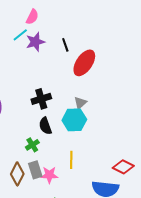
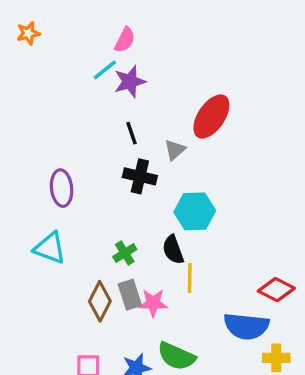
black line: (65, 45) -> (131, 133), moved
black cross: (41, 99) -> (140, 176), turned 30
gray triangle: (80, 103) -> (175, 150), moved
black semicircle: (45, 126) -> (173, 250), moved

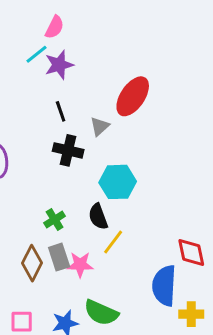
yellow line: (190, 278) -> (113, 242), turned 36
red diamond: (276, 290) -> (191, 253), turned 52
blue semicircle: (246, 326) -> (164, 286), turned 87

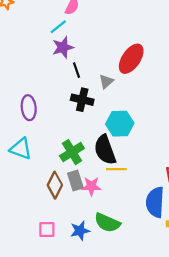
purple star: (59, 65) -> (63, 47), moved
black semicircle: (98, 217) -> (105, 150), size x1.5
green cross: (55, 220) -> (72, 152), size x1.5
yellow line: (113, 242) -> (116, 169), turned 54

